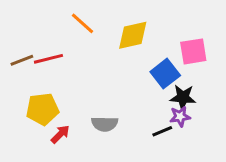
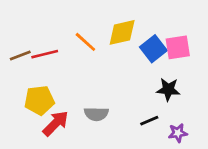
orange line: (82, 23) -> (85, 42), moved
blue square: (165, 74) -> (153, 49), moved
purple star: (180, 116) -> (178, 133), moved
red arrow: (60, 134) -> (56, 123), size x1.5

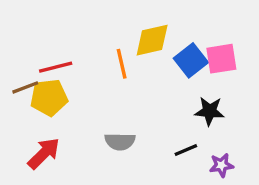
orange line: (85, 42) -> (122, 64), moved, turned 35
brown line: (20, 55) -> (25, 87), moved
yellow pentagon: (39, 100) -> (49, 98), moved
red arrow: (56, 123) -> (44, 153), moved

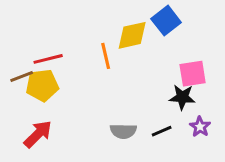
pink square: (221, 59) -> (193, 74), moved
blue square: (191, 60) -> (166, 21), moved
gray semicircle: (120, 142) -> (123, 131), moved
purple star: (221, 165) -> (200, 127), moved, turned -30

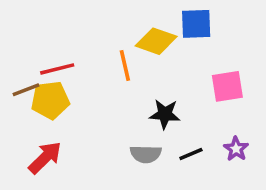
blue square: (166, 21) -> (196, 24), turned 36
yellow diamond: (132, 35) -> (156, 41), turned 32
black star: (182, 97) -> (165, 114), moved

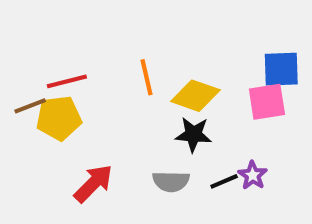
blue square: (196, 24) -> (281, 69), moved
yellow diamond: (156, 41) -> (195, 96), moved
purple star: (236, 149) -> (253, 175), moved
red arrow: (45, 158) -> (93, 183), moved

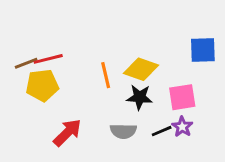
orange line: (146, 77) -> (106, 75), moved
pink square: (267, 102) -> (182, 97), moved
brown line: (30, 106) -> (26, 63), moved

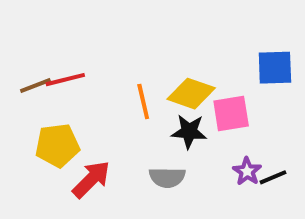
yellow pentagon: (42, 85) -> (57, 145), moved
pink square: (182, 97) -> (231, 113), moved
black line: (162, 131) -> (273, 177), moved

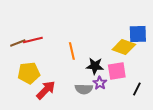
yellow diamond: (191, 94) -> (124, 47), moved
pink square: (231, 113) -> (117, 71), moved
purple star: (247, 171) -> (100, 83), moved
black line: (273, 177) -> (137, 89), turned -40

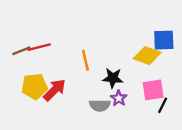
pink square: (117, 71) -> (153, 90), moved
red arrow: (46, 90) -> (55, 90), moved

